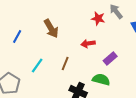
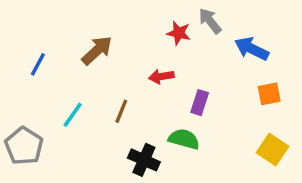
brown arrow: (51, 28) -> (97, 50), turned -102
purple rectangle: (110, 58) -> (200, 103), turned -32

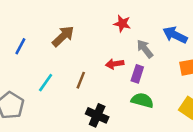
gray arrow: (210, 21) -> (145, 49), moved
red arrow: (161, 76) -> (115, 64), moved
green semicircle: (184, 139) -> (142, 100), moved

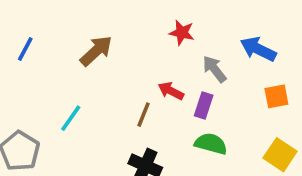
blue line: (20, 46) -> (25, 49), moved
red arrow: (115, 64) -> (171, 91), turned 36
brown line: (81, 80) -> (144, 115), moved

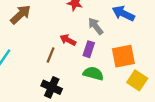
orange square: (276, 96) -> (123, 56), moved, size x1.5

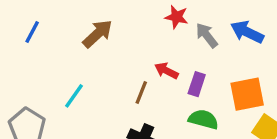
gray arrow: (96, 26) -> (207, 35), moved

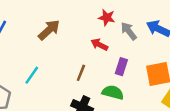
red arrow: (166, 71) -> (99, 45), moved
green semicircle: (203, 119) -> (113, 92), moved

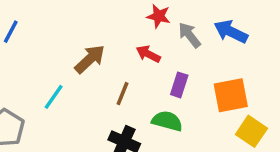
brown arrow: (49, 30) -> (90, 59), moved

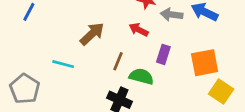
gray arrow: (190, 35) -> (172, 15), turned -45
cyan line: (54, 97) -> (63, 64), turned 70
green semicircle: (167, 121) -> (141, 76), moved

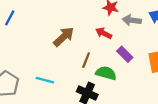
purple rectangle: (163, 54) -> (125, 54), turned -63
cyan line: (63, 64) -> (45, 80), moved

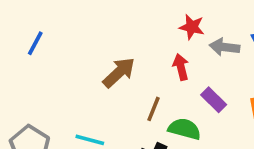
red arrow: (104, 33) -> (181, 67), turned 49

